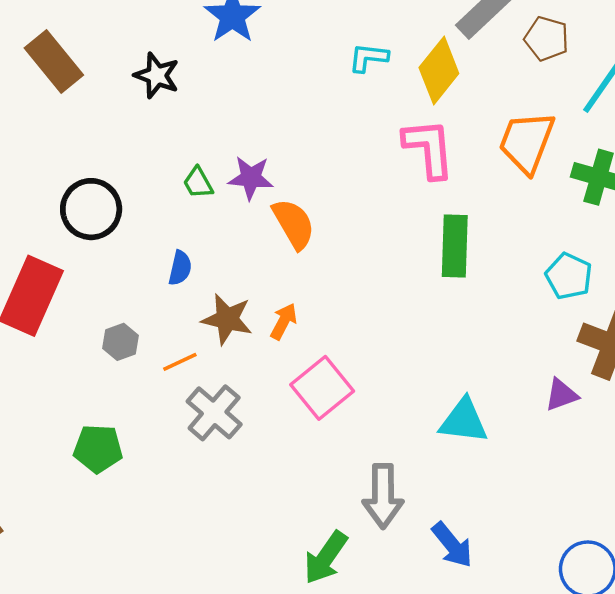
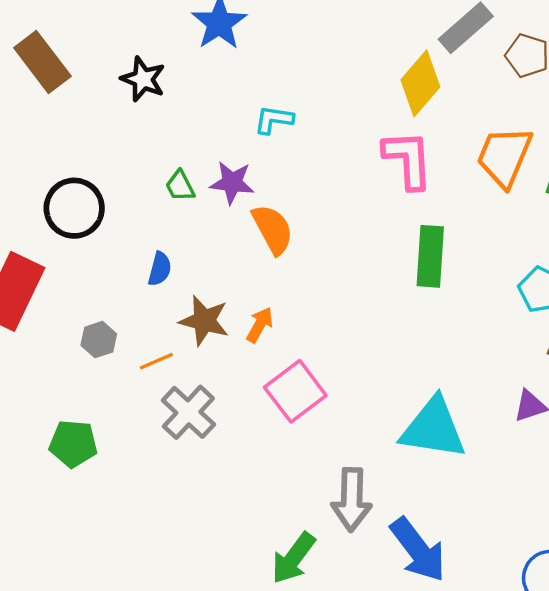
cyan L-shape: (368, 58) -> (274, 120), moved
cyan triangle: (464, 421) -> (433, 428), size x1.4
blue arrow: (452, 545) -> (418, 550), size x1.4

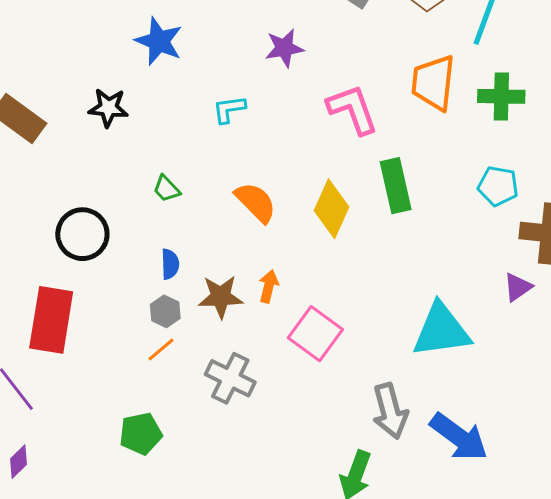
yellow diamond: (420, 83) -> (331, 209), moved
purple star: (232, 183) -> (284, 48), moved
gray hexagon: (99, 340) -> (165, 311), moved
orange line: (156, 361) -> (161, 349), moved

